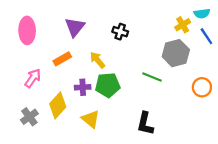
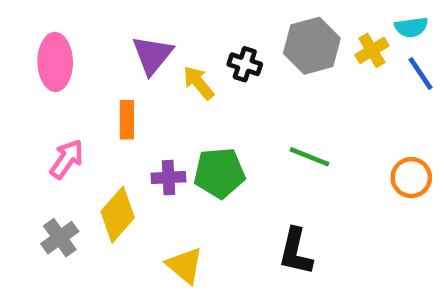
gray hexagon: (176, 53) -> (312, 46), moved
orange rectangle: (62, 59) -> (127, 120), turned -60
yellow arrow: (97, 60) -> (199, 83), moved
yellow triangle: (91, 119) -> (185, 265), moved

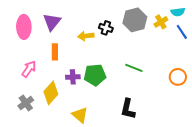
purple triangle: (152, 55) -> (52, 22), moved
yellow arrow: (199, 83) -> (86, 36), turned -56

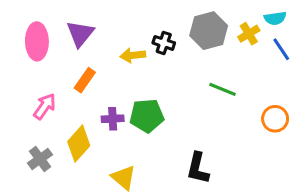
orange rectangle: (55, 52) -> (85, 80), turned 35
green line: (134, 68) -> (223, 89), moved

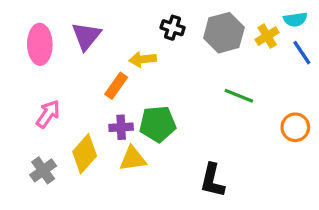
black cross: (164, 43) -> (173, 28), moved
orange rectangle: (85, 80) -> (116, 86), moved
yellow triangle: (124, 178) -> (133, 159), moved, turned -48

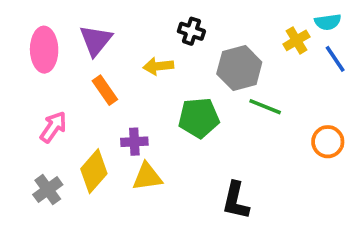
gray hexagon: (224, 33) -> (239, 68), moved
orange rectangle: (116, 86) -> (105, 90), moved, turned -70
green pentagon: (158, 124) -> (199, 118), moved

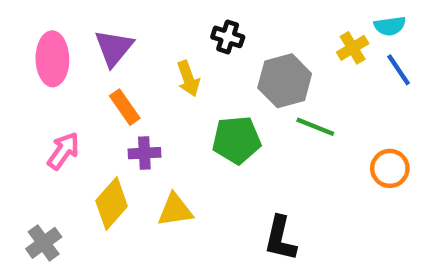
yellow arrow: (158, 66) -> (188, 79), turned -104
purple cross: (134, 142) -> (144, 153), moved
gray cross: (48, 190) -> (44, 243), moved

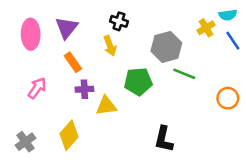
black cross: (228, 37) -> (119, 21), moved
yellow diamond: (112, 203) -> (69, 135), moved
yellow triangle: (175, 210) -> (106, 106), moved

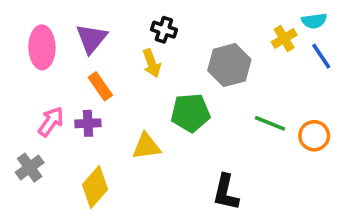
green line: (184, 74) -> (270, 123), moved
purple cross: (84, 89) -> (88, 123), moved
gray cross: (26, 142) -> (30, 168), moved

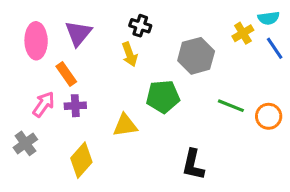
orange rectangle: (100, 86) -> (66, 74), moved

